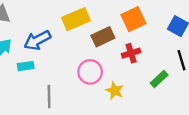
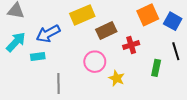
orange square: (133, 19) -> (148, 15), moved
green rectangle: (159, 79) -> (156, 68), turned -35

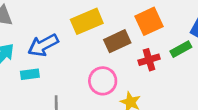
orange square: (148, 15) -> (149, 21), moved
green rectangle: (156, 68) -> (181, 49), moved, turned 49

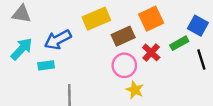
red cross: (149, 60) -> (151, 52), turned -30
pink circle: (103, 81) -> (124, 65), moved

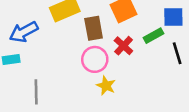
blue square: (198, 26) -> (173, 17), turned -30
brown rectangle: (123, 36) -> (94, 28), turned -75

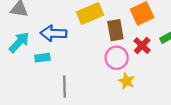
blue arrow: (24, 32) -> (53, 33), turned 30

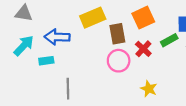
yellow star: (127, 81) -> (149, 89), moved

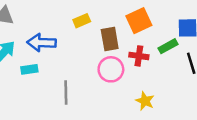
yellow rectangle: (93, 18) -> (82, 21), size x0.6
red cross: (143, 49) -> (139, 56), turned -35
gray line: (68, 89) -> (66, 92), moved

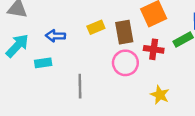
yellow rectangle: (82, 21) -> (96, 27), moved
blue arrow: (42, 43) -> (55, 36), size x0.7

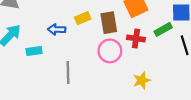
blue arrow: (55, 36) -> (57, 29), moved
yellow star: (160, 95) -> (142, 80), turned 30

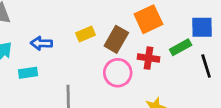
brown rectangle: (109, 23) -> (116, 39), turned 40
blue arrow: (57, 29) -> (41, 43), moved

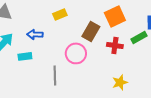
yellow rectangle: (86, 34) -> (60, 14), moved
pink circle: (118, 73) -> (76, 53), moved

